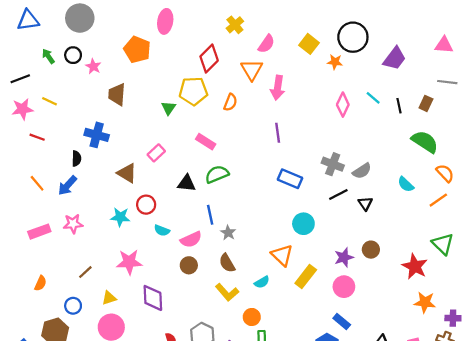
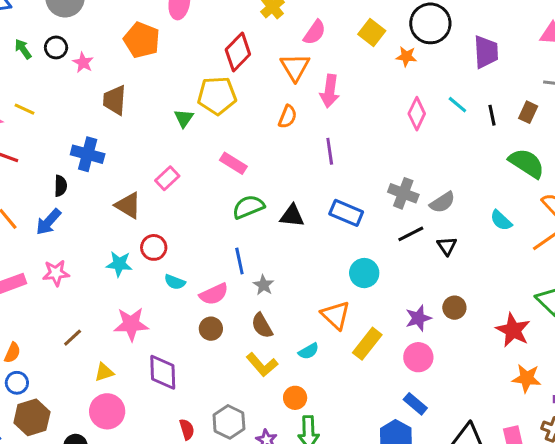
purple trapezoid: (394, 59) -> (486, 52), turned -40
orange semicircle: (230, 102) -> (288, 117), moved
black triangle: (187, 183) -> (292, 216), moved
blue circle: (73, 306) -> (17, 383), moved

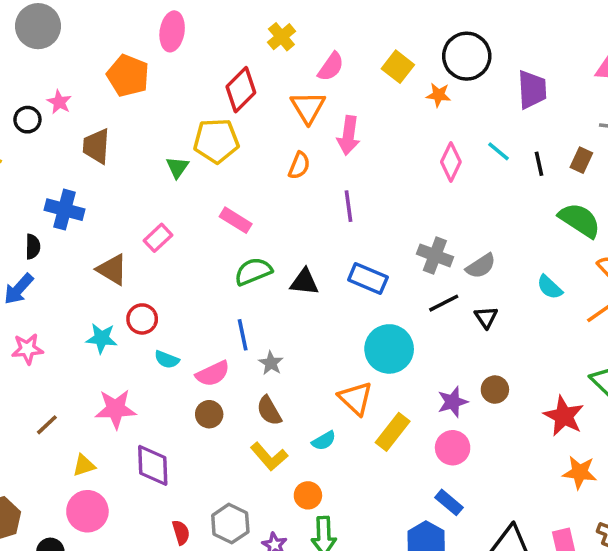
black circle: (56, 47) -> (27, 120), moved
cyan circle: (364, 273) -> (389, 349), size x1.4

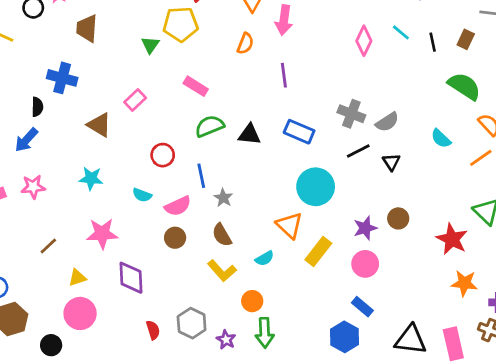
red circle: (142, 319) -> (163, 155), moved

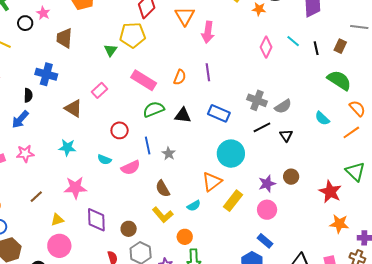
orange semicircle: (245, 44) -> (180, 77), moved
pink rectangle: (196, 86) -> (144, 80), size x1.4
gray star: (223, 198) -> (169, 154), moved
orange triangle: (289, 225) -> (212, 182), turned 40
brown circle: (175, 238) -> (129, 229), moved

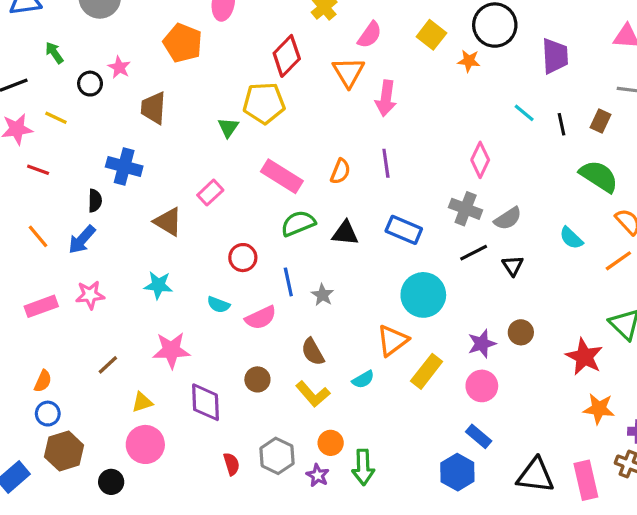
pink diamond: (266, 47) -> (480, 160), moved
brown circle: (129, 229) -> (257, 379), moved
orange circle: (185, 237) -> (331, 443), moved

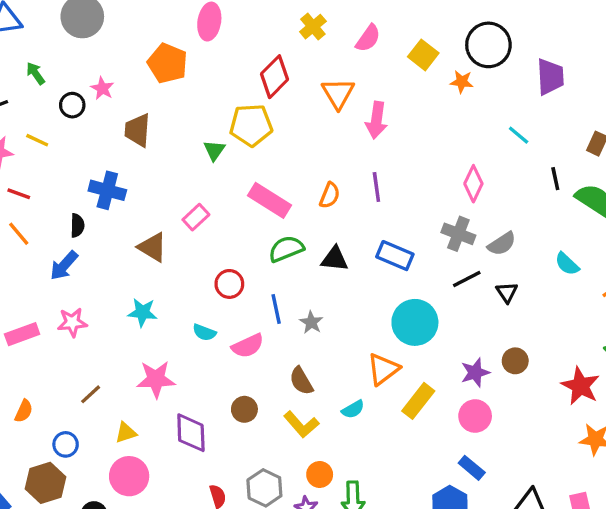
pink semicircle: (370, 35) -> (368, 38), moved
black line: (561, 124) -> (555, 179), moved
orange line: (38, 236) -> (19, 234), moved
blue circle: (48, 414) -> (66, 444), moved

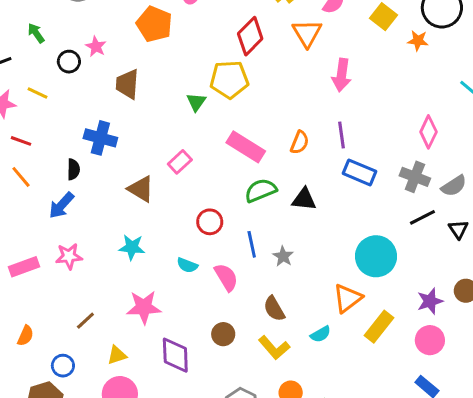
orange triangle: (338, 93) -> (307, 33), moved
blue rectangle: (395, 256) -> (360, 172), moved
pink semicircle: (248, 346) -> (226, 277), turned -96

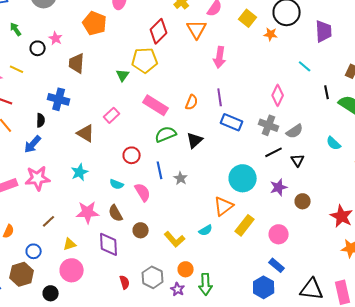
black triangle: (304, 199) -> (195, 140), turned -48
cyan star: (132, 247) -> (80, 172), turned -30
pink star: (69, 256) -> (38, 178), size x1.4
purple star: (430, 301) -> (279, 187), moved
brown semicircle: (274, 309) -> (116, 213), moved

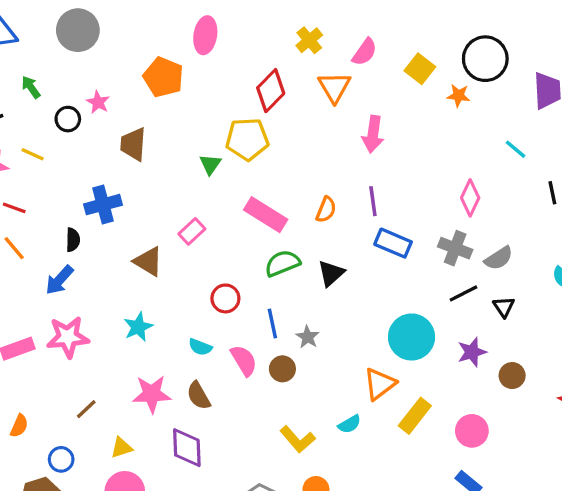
blue cross: (59, 99) -> (103, 205), turned -30
brown circle: (141, 230) -> (282, 369), moved

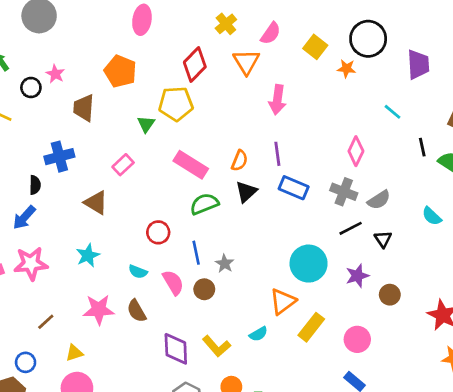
orange pentagon: (163, 77) -> (120, 71), moved
pink rectangle: (192, 231) -> (123, 165), moved
black triangle: (331, 273) -> (246, 192), moved
purple diamond: (187, 448) -> (176, 349), moved

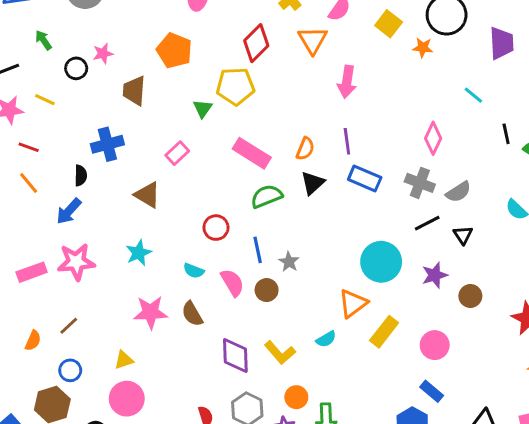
pink star: (55, 74) -> (103, 54), turned 30
brown line: (46, 322) -> (69, 326), moved

